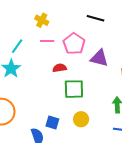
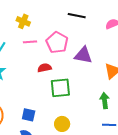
yellow circle: (81, 119) -> (62, 124), moved
blue square: (52, 122) -> (29, 115), moved

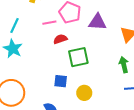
pink line: (30, 42) -> (49, 23), moved
blue square: (29, 115) -> (61, 81), moved

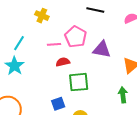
blue square: (61, 81) -> (58, 104), turned -32

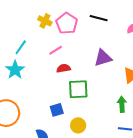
pink pentagon: (76, 37) -> (67, 23), moved
pink line: (54, 44) -> (56, 50), turned -32
purple triangle: (102, 49) -> (103, 58), turned -30

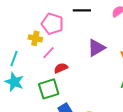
yellow cross: (45, 21) -> (35, 38), moved
green square: (78, 89) -> (49, 89), moved

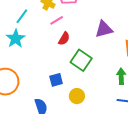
red semicircle: (61, 68) -> (64, 39), turned 128
green square: (49, 89) -> (81, 60), moved, turned 35

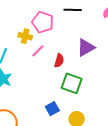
red semicircle: (64, 39) -> (59, 61), moved

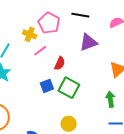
purple triangle: (86, 48) -> (88, 42), moved
blue square: (52, 109) -> (47, 86), moved

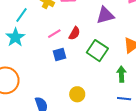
pink line: (40, 51) -> (54, 34), moved
green square: (69, 88) -> (97, 51), moved

